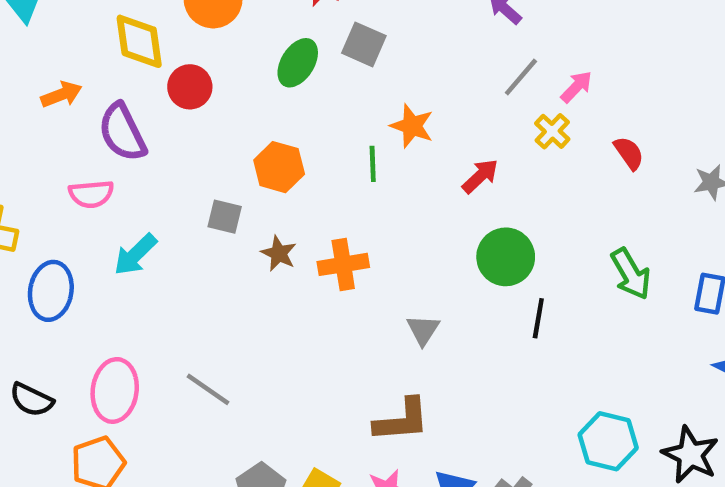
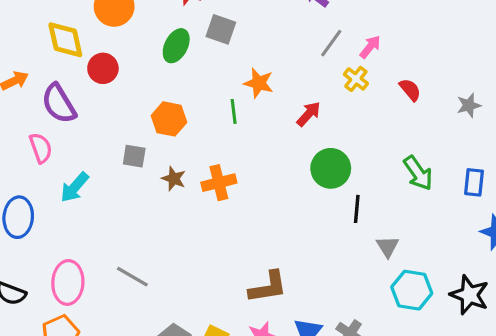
pink semicircle: (91, 194) -> (41, 148), turned -100
gray triangle: (423, 330) -> (388, 247), moved

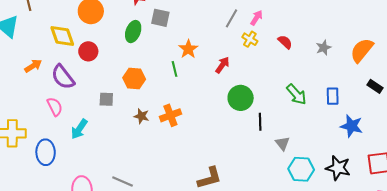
orange star: (259, 83) -> (188, 49), turned 30
gray square: (134, 156) -> (106, 99), moved

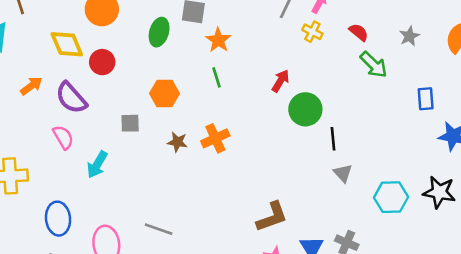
orange star: (188, 49) -> (218, 40), moved
red arrow: (222, 65) -> (280, 81), moved
green arrow: (296, 94) -> (374, 65), moved
gray triangle: (282, 143) -> (343, 173), moved
blue ellipse: (46, 152) -> (58, 219), moved

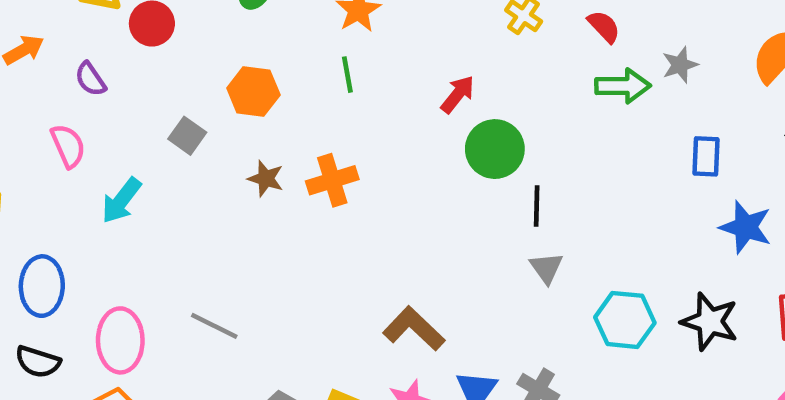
gray star: (409, 36) -> (680, 65), moved
green arrow: (374, 65) -> (623, 86), turned -52
purple semicircle: (71, 98) -> (90, 79), size x0.6
gray square: (130, 123) -> (187, 136), turned 30
brown L-shape: (272, 217) -> (414, 329), turned -124

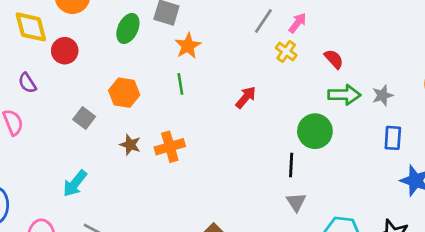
gray star: (680, 65) -> (383, 95), moved
green circle: (495, 149) -> (315, 131), moved
cyan arrow: (121, 200) -> (75, 183), moved

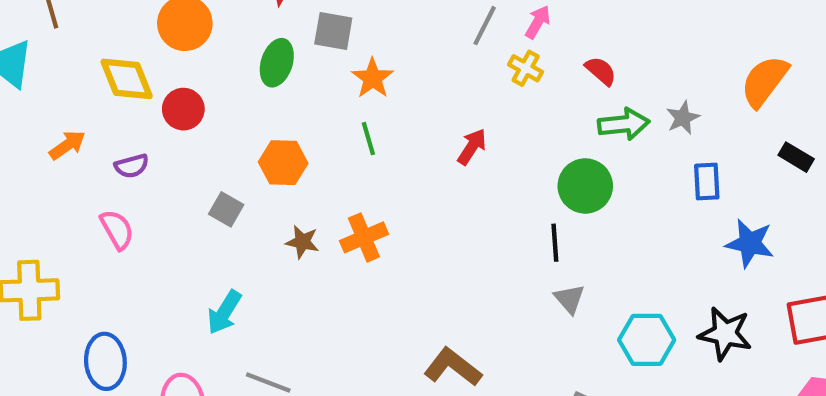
purple semicircle: (27, 83) -> (132, 166), turned -65

